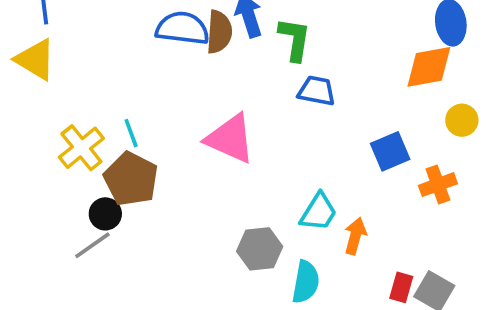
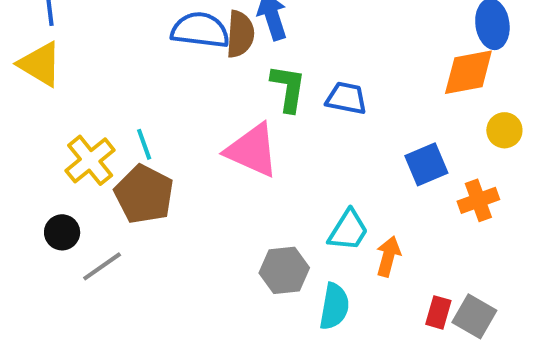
green L-shape: (295, 39) -> (288, 88), moved
black circle: (105, 214) -> (62, 232), moved

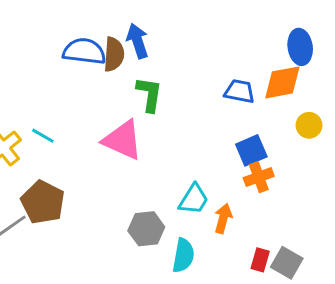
blue trapezoid: (346, 98) -> (240, 91), moved
cyan line: (144, 144) -> (43, 136), turned -40
brown pentagon: (144, 194) -> (43, 202), moved
orange cross: (478, 200) -> (259, 177), moved

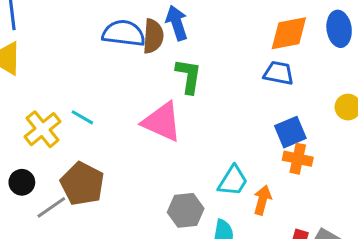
orange diamond: (282, 82) -> (289, 33), moved
orange cross: (259, 177) -> (298, 159), turned 32

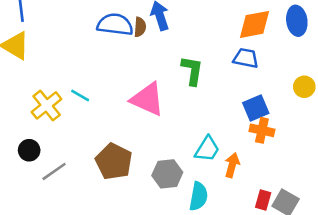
brown semicircle: (153, 36) -> (140, 27), size x0.7
green L-shape: (189, 76) -> (192, 71), moved
brown pentagon: (82, 184) -> (114, 161), moved

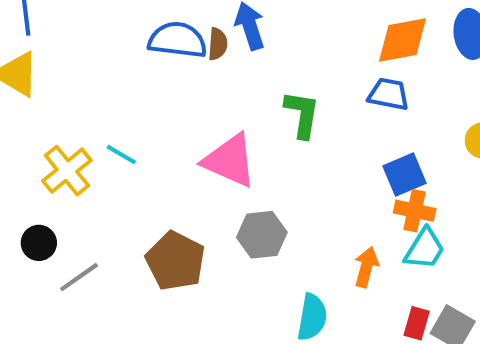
cyan trapezoid: (207, 149) -> (425, 249), moved
gray hexagon: (167, 174) -> (262, 235), moved

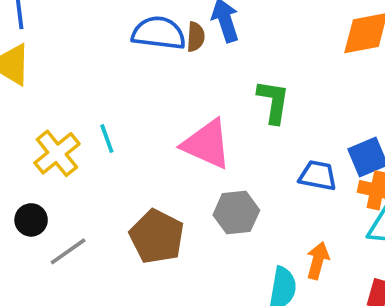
blue trapezoid: (388, 94) -> (318, 176), moved
cyan line: (121, 154) -> (107, 139), turned 40
orange arrow: (366, 267) -> (318, 261), moved

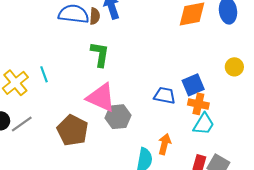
green L-shape: (273, 102) -> (100, 54), moved
pink triangle: (207, 144) -> (101, 98), moved
gray line: (68, 251) -> (22, 124), moved

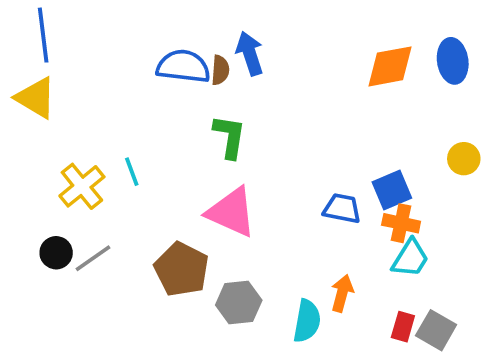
gray hexagon: (118, 117) -> (239, 303), moved

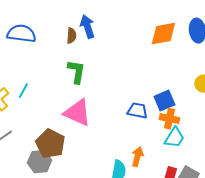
blue semicircle: (183, 66) -> (21, 34), moved
cyan line: (132, 172) -> (23, 91), turned 49
gray hexagon: (239, 303) -> (39, 162), moved

